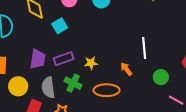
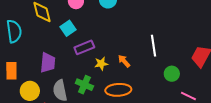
purple rectangle: (64, 59) -> (84, 47), moved
orange arrow: (126, 69) -> (124, 61), moved

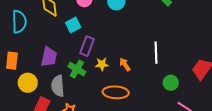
purple rectangle: (84, 47) -> (87, 46), turned -54
green cross: (84, 85) -> (77, 69), moved

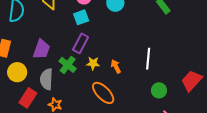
cyan square: (73, 25) -> (81, 17), moved
orange ellipse: (116, 92) -> (103, 93), turned 35

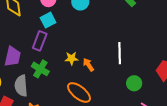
purple rectangle: (81, 43) -> (40, 41), moved
yellow star: (93, 63) -> (71, 58), moved

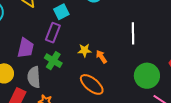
white line: (120, 53) -> (133, 33), moved
green circle: (134, 83) -> (147, 76), size x1.6

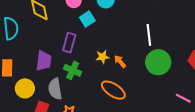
cyan square: (61, 12) -> (87, 19), moved
green circle: (147, 76) -> (158, 62), moved

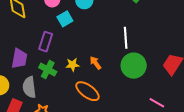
yellow star: (103, 57) -> (73, 65), moved

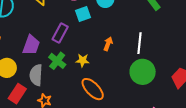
orange arrow: (95, 63) -> (108, 44), moved, turned 48

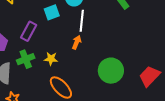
white line: (139, 43) -> (82, 21), moved
green cross: (57, 61) -> (26, 59), turned 30

